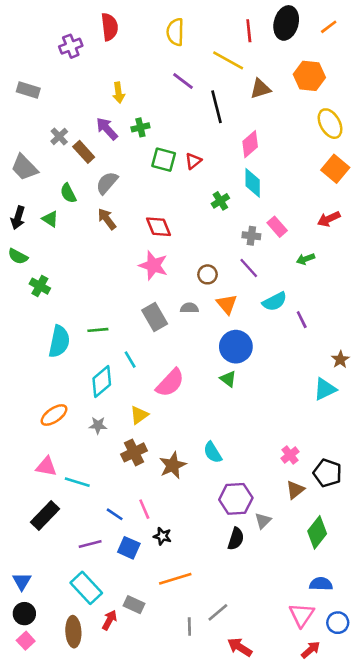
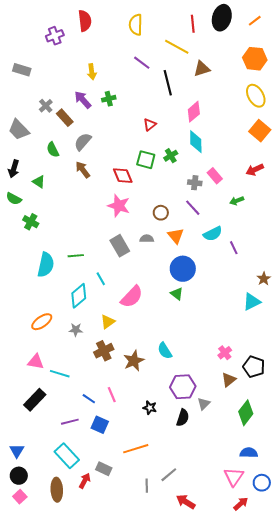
orange hexagon: (309, 76) -> (255, 59), moved
green square: (164, 160) -> (146, 160), moved
green triangle: (50, 219) -> (39, 182), moved
black star: (162, 536) -> (150, 408), moved

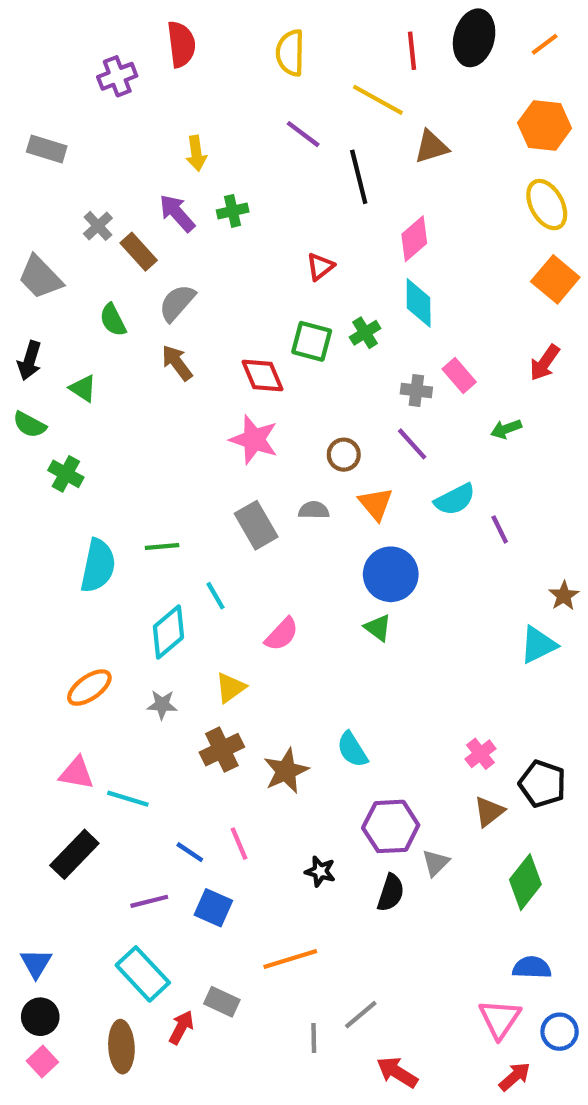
red arrow: (255, 170) -> (545, 363), turned -30
pink semicircle: (132, 297) -> (282, 634), size x0.7

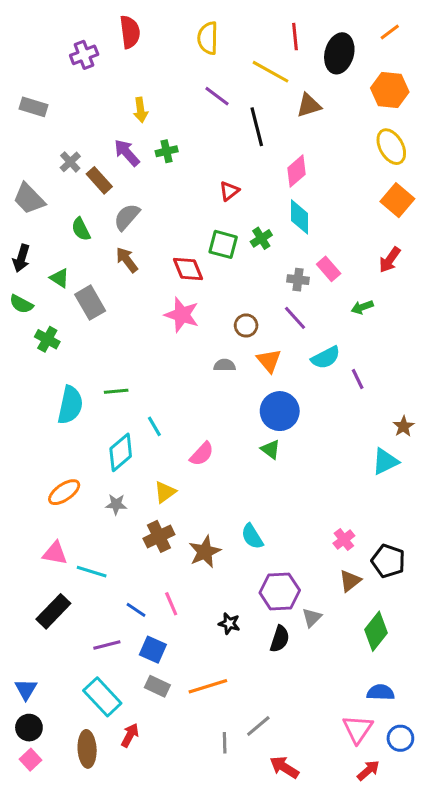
black ellipse: (474, 38) -> (339, 53), moved
gray rectangle: (256, 525) -> (90, 303), moved
gray rectangle: (222, 1002) -> (157, 686), moved

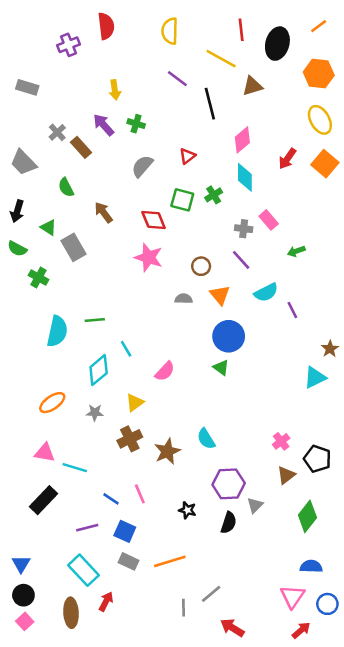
green cross: (167, 151) -> (136, 124), turned 30
gray semicircle: (127, 217) -> (142, 166), moved
red arrow: (390, 260) -> (287, 159), moved

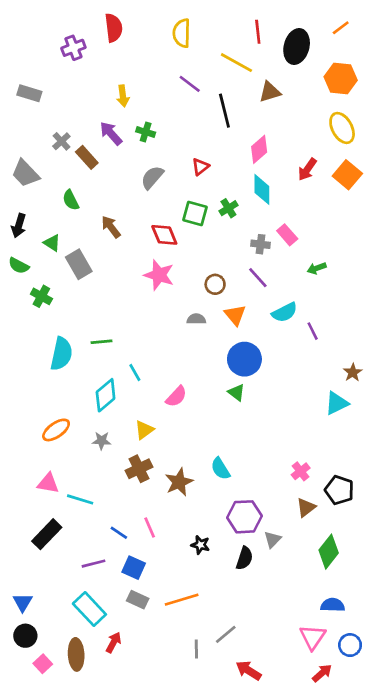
pink square: (25, 621) -> (43, 664), moved

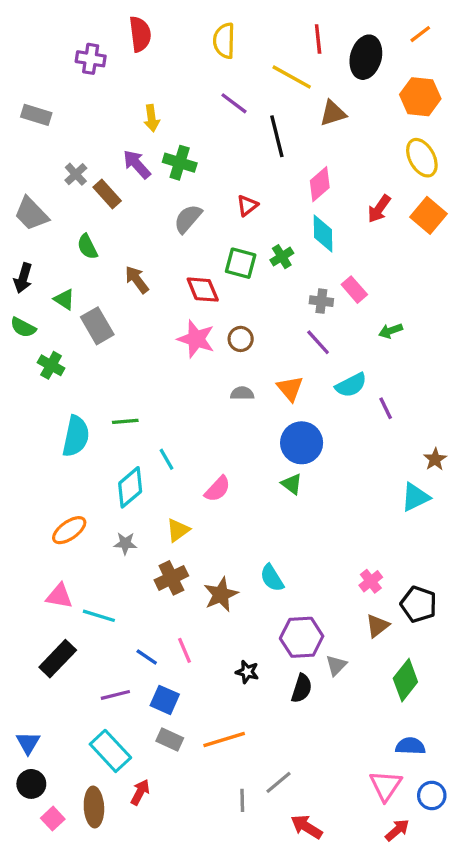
purple cross: (73, 48) -> (91, 59), turned 30
green cross: (146, 132) -> (180, 163), size x1.4
brown circle: (215, 284) -> (241, 339), moved

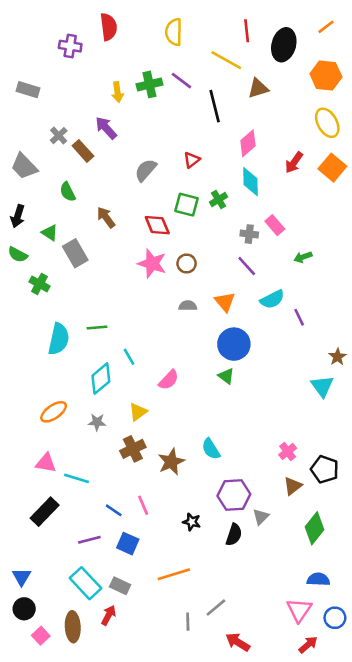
green cross: (180, 163) -> (149, 84), moved, turned -30
cyan triangle: (415, 497) -> (322, 386), turned -40
gray rectangle: (170, 739) -> (120, 586), moved

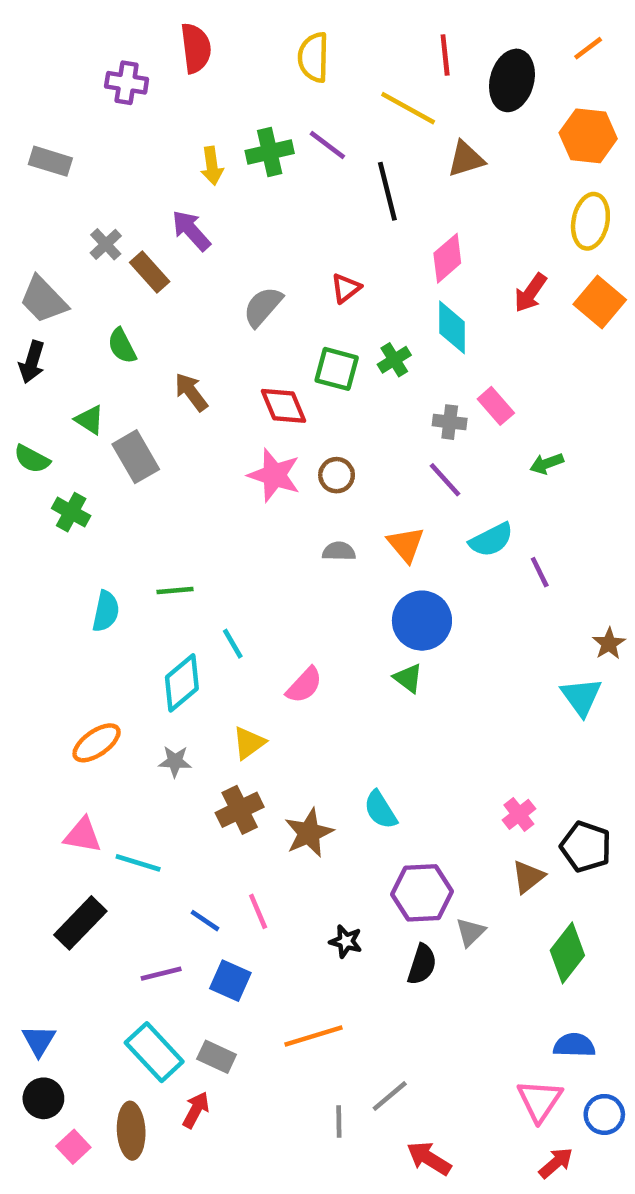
yellow ellipse: (327, 123) -> (590, 221), turned 40
black arrow: (18, 216) -> (32, 362), moved
cyan semicircle: (59, 339) -> (106, 611), size x0.7

